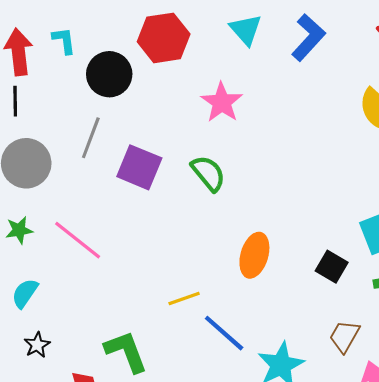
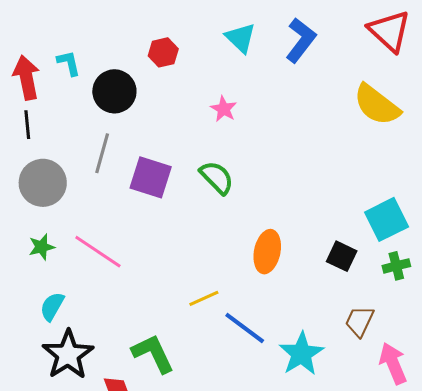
red hexagon: (164, 38) -> (163, 52), size x0.6
pink star: (222, 102) -> (224, 109), size x0.7
black star: (37, 345) -> (68, 355), size x2.0

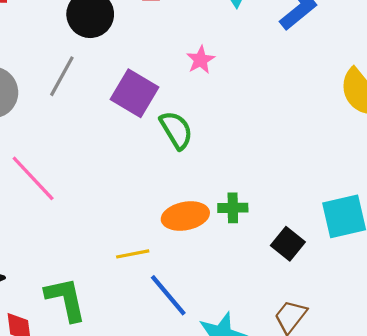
purple square: (151, 177) -> (134, 93), moved
orange ellipse: (267, 252) -> (185, 216), moved, turned 54
green cross: (396, 266) -> (233, 208), moved

